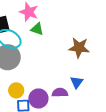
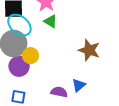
yellow circle: (16, 90) -> (31, 56), moved
purple circle: (38, 98) -> (19, 66), moved

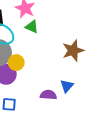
brown star: (89, 50) -> (73, 50), turned -30

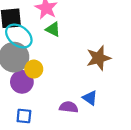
blue triangle: (67, 86) -> (90, 98), turned -40

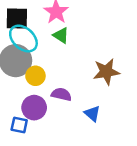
purple circle: (22, 82) -> (34, 108), moved
purple semicircle: (69, 107) -> (61, 94), moved

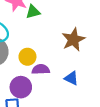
green triangle: (61, 35) -> (33, 12), moved, turned -32
yellow circle: (35, 76) -> (27, 57), moved

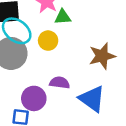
yellow circle: (27, 57) -> (48, 41), moved
blue triangle: (71, 78) -> (92, 99), size x1.6

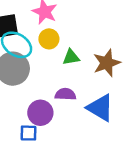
green triangle: (63, 17) -> (71, 57), moved
yellow circle: (48, 41) -> (49, 39), moved

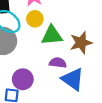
green triangle: (71, 57) -> (52, 35), size x1.5
purple semicircle: (65, 94) -> (58, 63), moved

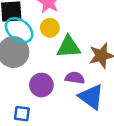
purple circle: (23, 79) -> (41, 85), moved

